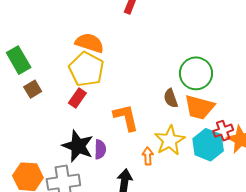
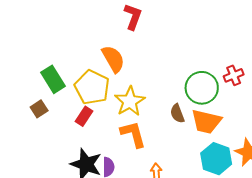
orange semicircle: (90, 43) -> (113, 59), moved, turned 44
green rectangle: (19, 60) -> (53, 79), moved
red cross: (223, 131) -> (234, 75), moved
yellow star: (170, 140) -> (130, 101), moved

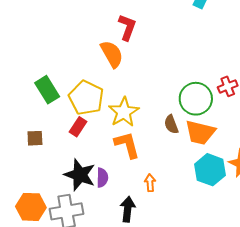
orange semicircle: (113, 59) -> (112, 54), moved
brown square: (39, 109) -> (35, 138), moved, turned 30

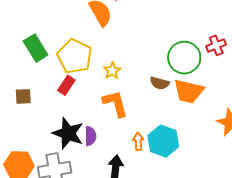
yellow star: (124, 112) -> (112, 71), size x0.6
brown semicircle: (171, 124) -> (160, 83), turned -54
cyan hexagon: (210, 170) -> (163, 141), moved

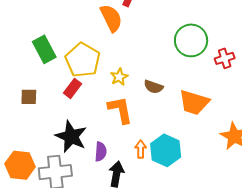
green circle: (184, 58) -> (191, 40), moved
brown semicircle: (160, 83) -> (154, 87), moved
purple semicircle: (90, 136) -> (101, 152), moved

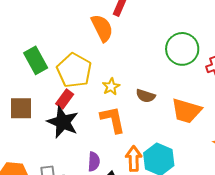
brown square: (29, 97) -> (21, 108), size x1.4
black star: (71, 137) -> (63, 122), moved
orange arrow: (141, 149) -> (134, 159), size x1.4

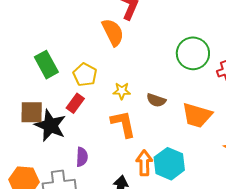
yellow pentagon: (74, 70) -> (85, 75), size x0.7
yellow star: (111, 87) -> (122, 91), turned 30
black star: (63, 122) -> (50, 125), moved
purple semicircle: (94, 162) -> (82, 157), moved

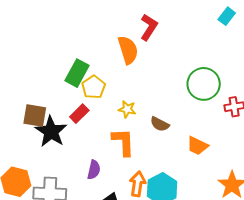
green rectangle: (46, 65) -> (77, 73), moved, turned 48
orange trapezoid: (197, 115) -> (197, 146), size x0.7
purple semicircle: (82, 157) -> (94, 170), moved

